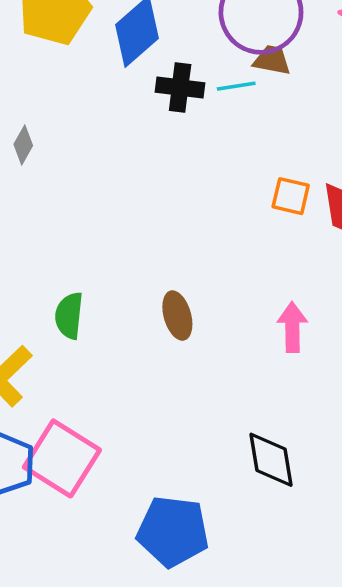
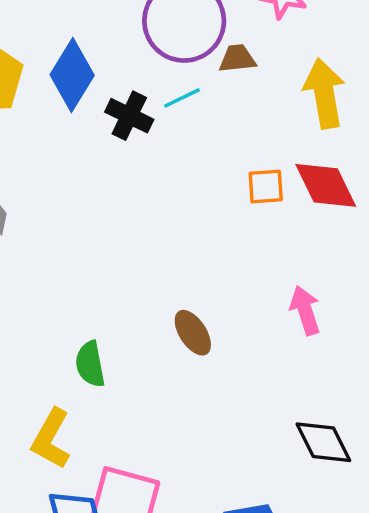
brown trapezoid: (272, 60) -> (237, 59), moved
black cross: (180, 88) -> (129, 116), turned 36

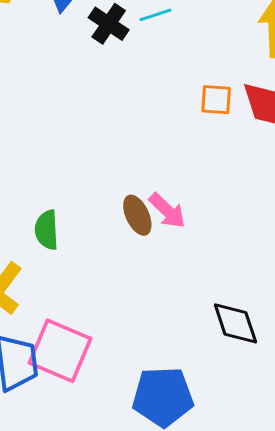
pink arrow: (305, 310) -> (167, 211), moved, turned 144

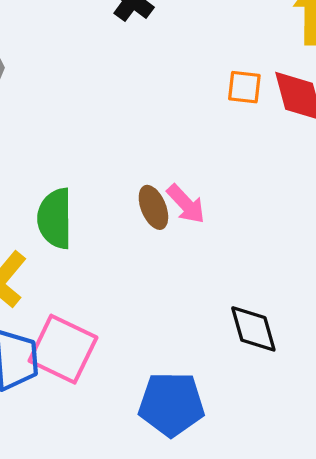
green semicircle: (47, 230) -> (55, 218), size x1.4

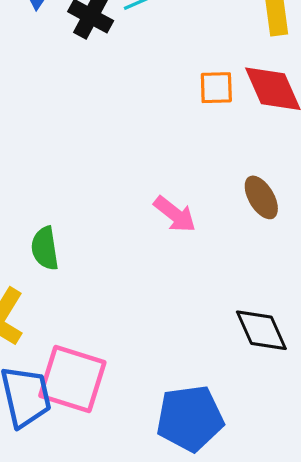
brown ellipse: (153, 207) -> (261, 197), moved
green semicircle: (55, 218) -> (45, 248), size x0.7

